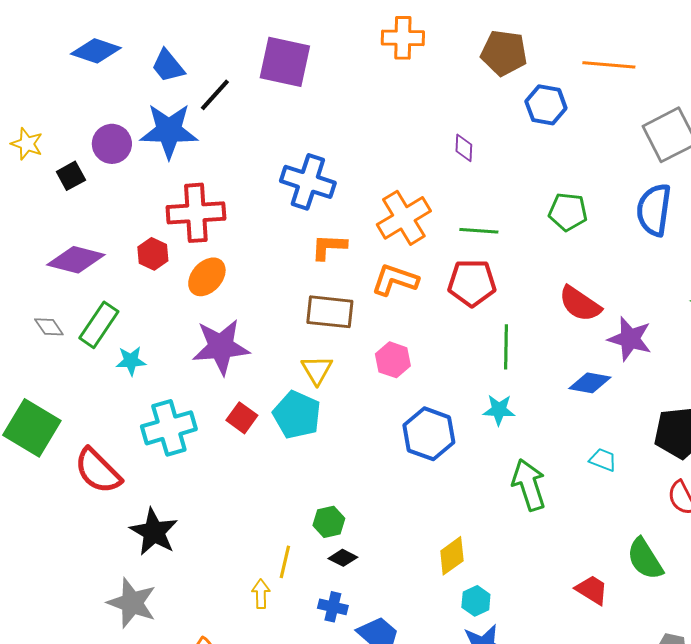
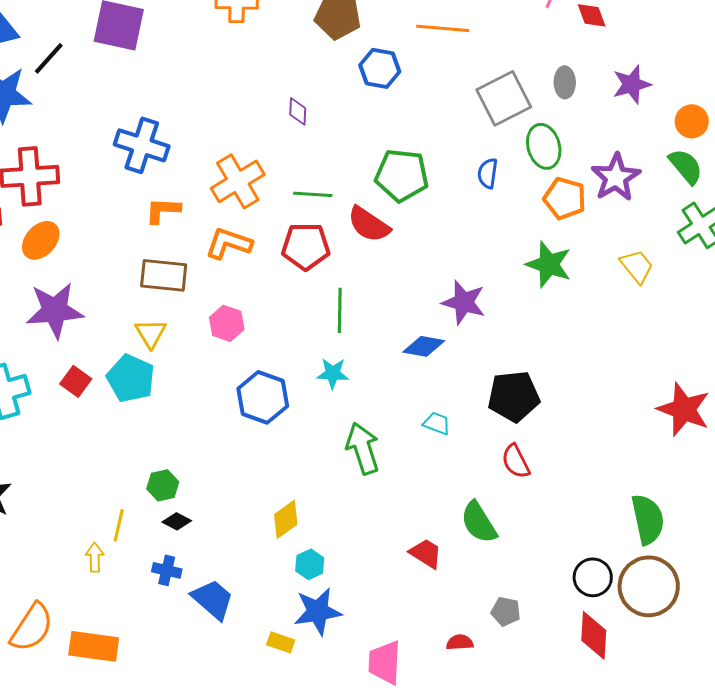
blue semicircle: (654, 210) -> (488, 173), size x0.6
green pentagon: (568, 212) -> (402, 175), size x1.4
red semicircle: (580, 304) -> (369, 224), moved

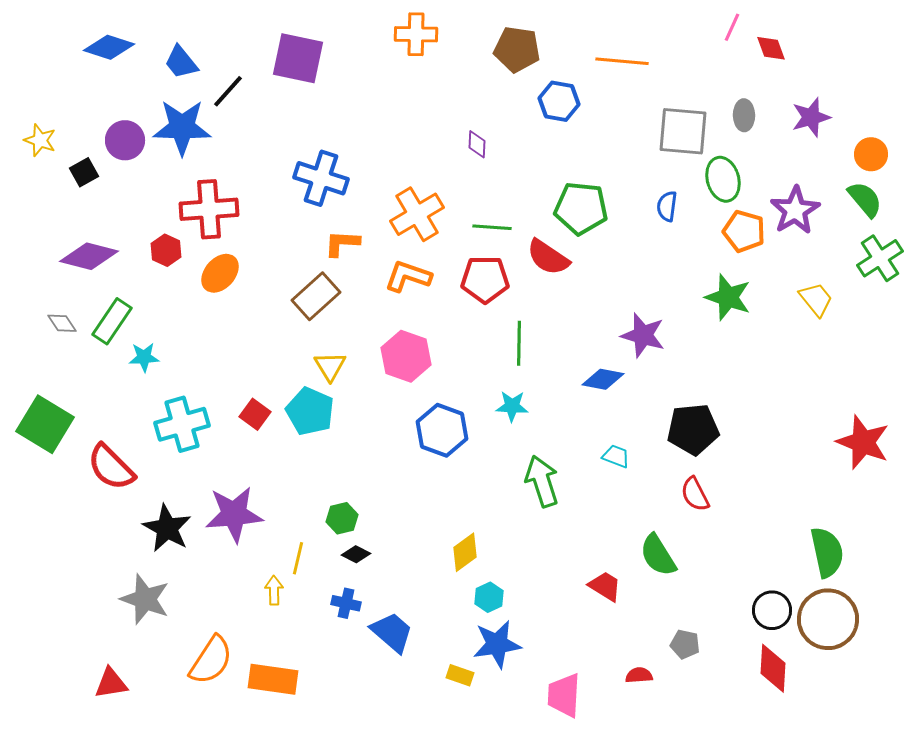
gray square: (504, 98) -> (683, 131), turned 32
brown rectangle: (164, 275) -> (316, 296), moved, turned -48
purple star: (55, 310) -> (234, 514), moved
pink hexagon: (227, 323) -> (406, 356), size x1.4

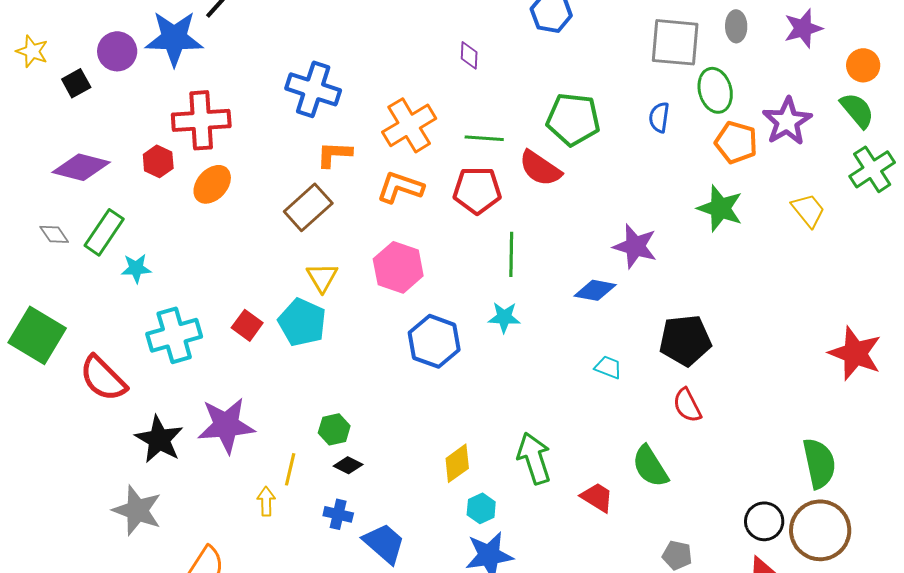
green arrow: (542, 481) -> (534, 458), moved

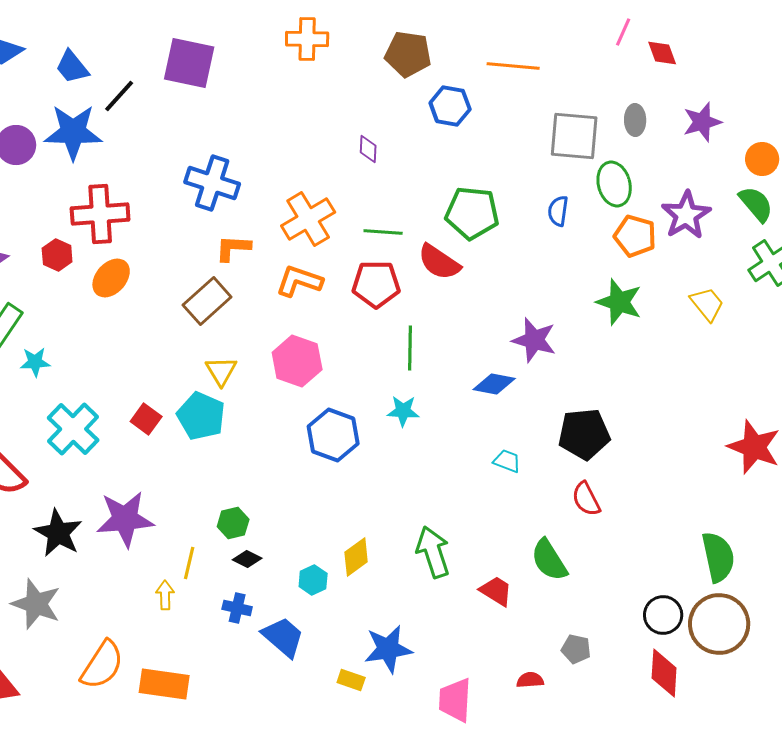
cyan cross: (174, 335) -> (73, 429), turned -30
cyan hexagon: (481, 508) -> (313, 580), moved

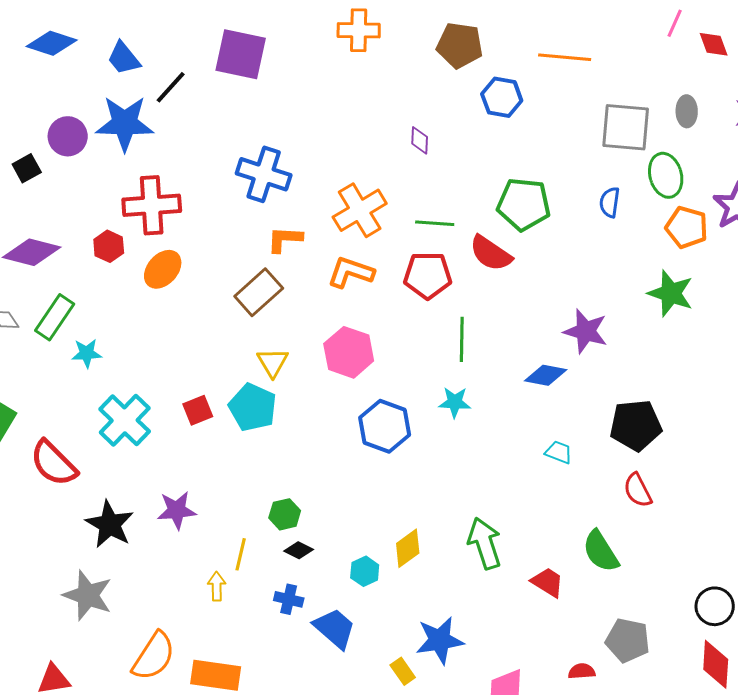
red square: (146, 419) -> (198, 410), turned 32
purple star: (125, 519) -> (177, 510), size x0.7
gray pentagon: (576, 649) -> (628, 640), size x1.5
yellow rectangle: (351, 680) -> (403, 671), turned 36

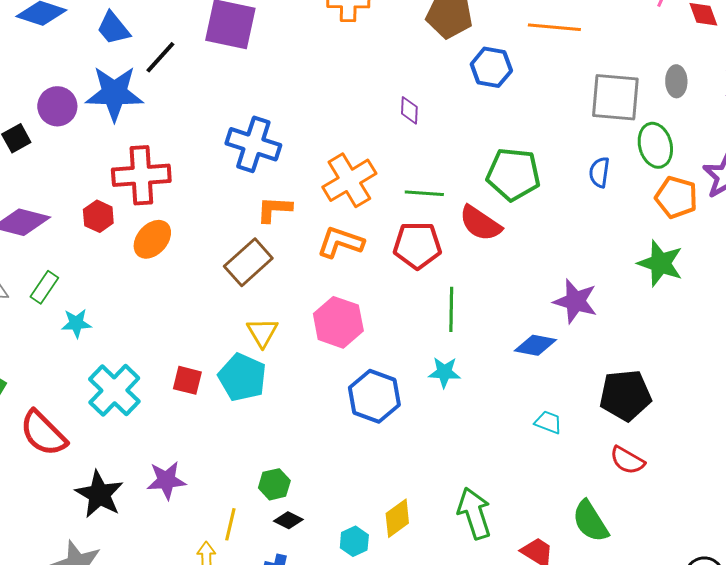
green rectangle: (55, 317) -> (44, 287), size x0.7
red square: (198, 410) -> (187, 380), turned 36
red semicircle: (638, 490) -> (627, 460), turned -33

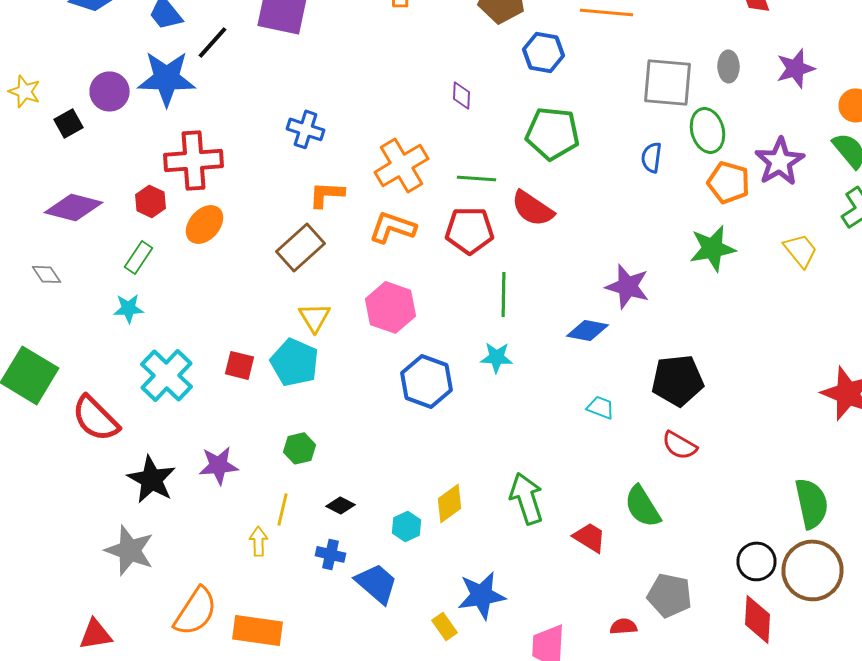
blue cross: (253, 144) -> (306, 129), size x0.7
green pentagon: (513, 174) -> (552, 133), moved
green star: (660, 263) -> (712, 248), turned -30
green rectangle: (44, 287) -> (138, 257), moved
green hexagon: (274, 484) -> (300, 448), moved

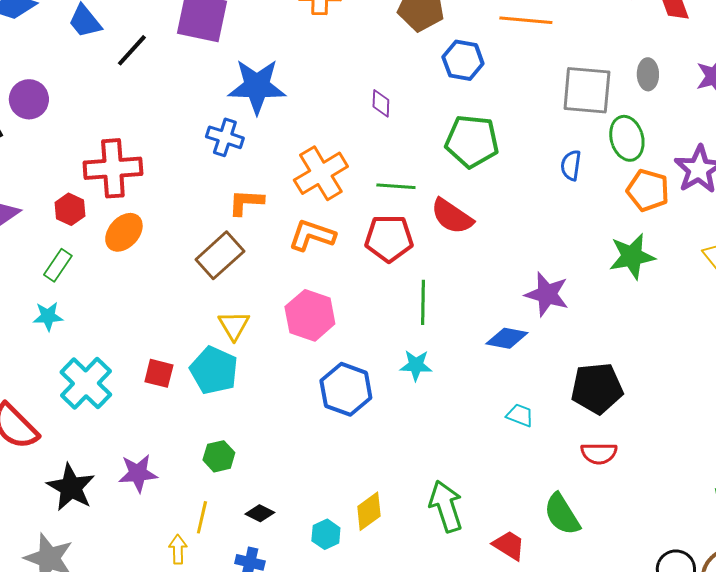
blue star: (166, 78) -> (257, 86), moved
red semicircle: (680, 445) -> (599, 453), turned -30

